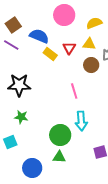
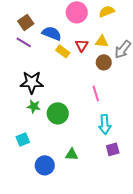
yellow semicircle: (94, 23) -> (107, 11), moved
pink line: (74, 91) -> (96, 93), moved
green star: (21, 117) -> (34, 106), moved
cyan arrow: (81, 121) -> (105, 124), moved
green circle: (60, 135) -> (58, 113), moved

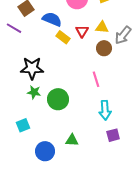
purple line: (24, 42) -> (14, 28), moved

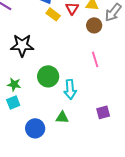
pink line: (96, 79) -> (95, 59), moved
green star: (34, 92) -> (14, 84), moved
cyan arrow: (105, 110) -> (70, 89), moved

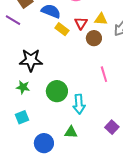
brown circle: (94, 25) -> (94, 38), moved
green star: (14, 84) -> (23, 87), moved
purple square: (103, 112) -> (112, 127), turned -32

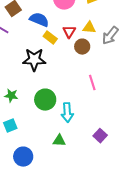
black star: (31, 60) -> (34, 60), moved
blue circle: (44, 143) -> (23, 157), moved

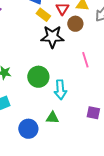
black star: (34, 60) -> (52, 37), moved
purple square: (100, 136) -> (93, 113), turned -32
blue circle: (23, 157) -> (28, 129), moved

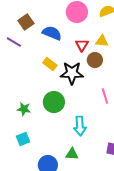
yellow rectangle: (43, 15) -> (50, 64), moved
green circle: (38, 77) -> (54, 102), moved

